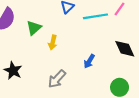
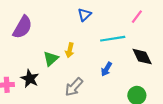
cyan line: (96, 16) -> (113, 39), moved
green triangle: (34, 28) -> (51, 59), moved

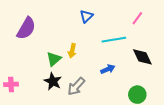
blue arrow: (106, 69) -> (108, 69), turned -144
black star: (30, 79) -> (53, 81), moved

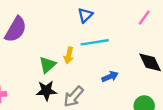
cyan line: (114, 40) -> (95, 42), moved
black star: (53, 81) -> (46, 91), turned -30

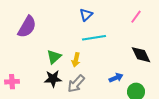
yellow arrow: (69, 55) -> (76, 60), moved
blue arrow: (110, 77) -> (116, 78), moved

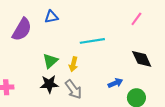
blue triangle: (86, 15) -> (51, 17), moved, turned 32
gray arrow: (76, 84) -> (73, 89), turned -78

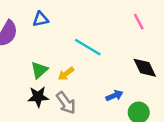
pink line: (136, 19) -> (139, 22), turned -64
cyan line: (92, 41) -> (88, 47), turned 40
yellow arrow: (73, 64) -> (66, 74), turned 40

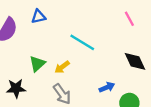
black star: (38, 97) -> (16, 88), moved

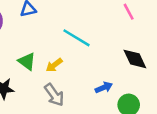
green triangle: (37, 64) -> (27, 61), turned -42

